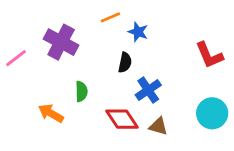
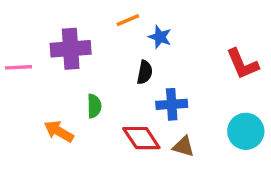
purple cross: (61, 42) -> (71, 49), turned -32
pink line: (16, 58) -> (18, 67), turned 35
blue cross: (148, 90) -> (172, 104), turned 30

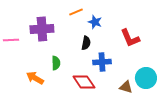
red L-shape: (242, 64) -> (130, 38), moved
brown triangle: (183, 146) -> (126, 87), moved

